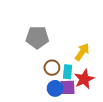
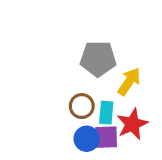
gray pentagon: (37, 37) -> (98, 59), moved

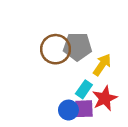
brown circle: (82, 106) -> (56, 49), moved, size x1.5
cyan rectangle: (106, 113) -> (84, 89), turned 30

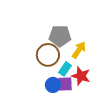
brown circle: (56, 49) -> (48, 55), moved
red star: (105, 98) -> (81, 76), turned -30

